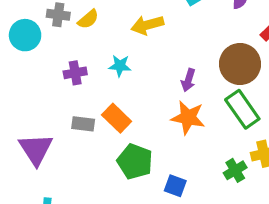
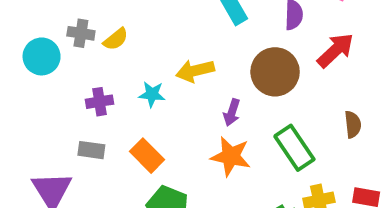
yellow arrow: (147, 25) -> (195, 71), moved
brown circle: (240, 64) -> (275, 72), moved
gray rectangle: (83, 124) -> (91, 150), moved

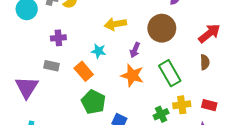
red arrow: (335, 50) -> (209, 33), moved
cyan star: (152, 94) -> (99, 51), moved

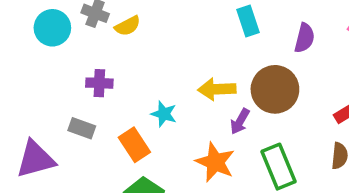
yellow arrow: (115, 24) -> (217, 89), moved
purple arrow: (135, 50) -> (240, 121), moved
purple triangle: (27, 87) -> (36, 159), turned 35

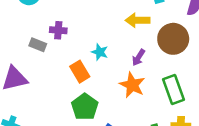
yellow arrow: (217, 89) -> (137, 20), moved
purple arrow: (240, 121) -> (138, 57), moved
gray rectangle: (82, 128) -> (38, 45), moved

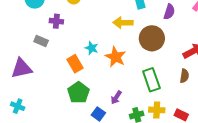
purple cross: (58, 30) -> (56, 21), moved
purple arrow: (138, 57) -> (116, 97), moved
orange star: (132, 85) -> (116, 57), moved

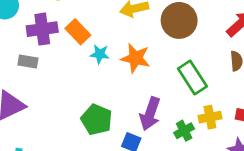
purple cross: (56, 21) -> (42, 29), size x1.5
orange rectangle: (75, 64) -> (78, 32), moved
purple arrow: (116, 97) -> (150, 114), size x1.6

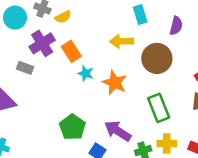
purple cross: (42, 29) -> (42, 43), turned -35
purple arrow: (150, 114) -> (118, 131), turned 92

